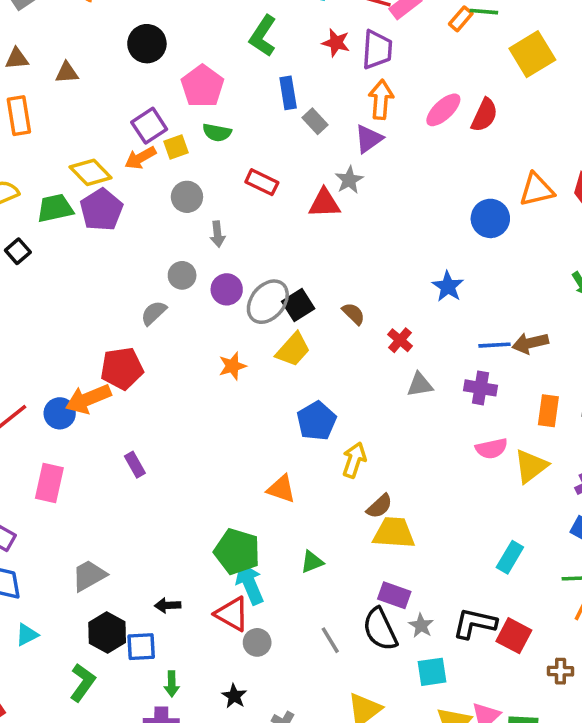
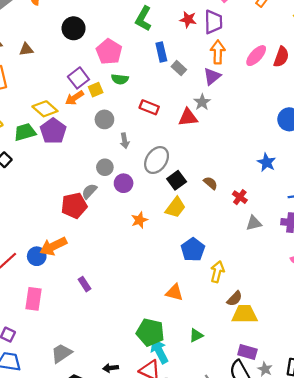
purple circle: (227, 289) -> (124, 183), moved
gray ellipse: (268, 302) -> (157, 160), moved
red pentagon: (122, 368) -> (74, 206), moved

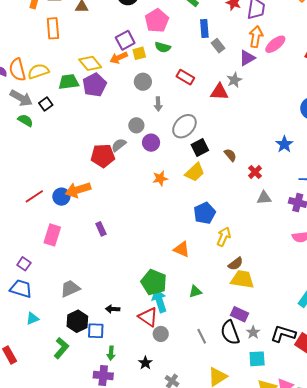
pink ellipse: (256, 56) -> (275, 44), moved

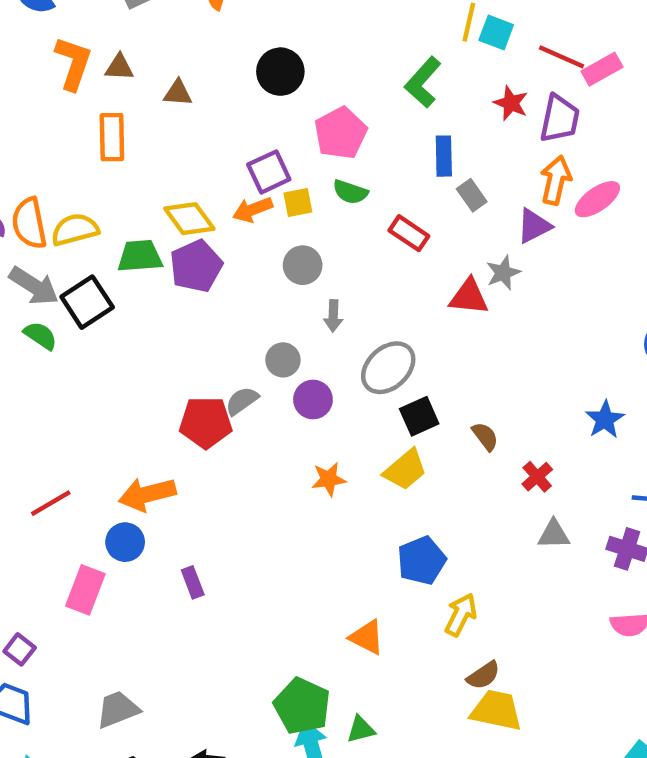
red rectangle: (185, 77) -> (409, 233), moved
black square: (46, 104) -> (87, 302), size x1.6
blue circle: (61, 197) -> (125, 542), moved
green triangle: (195, 292) -> (361, 729), moved

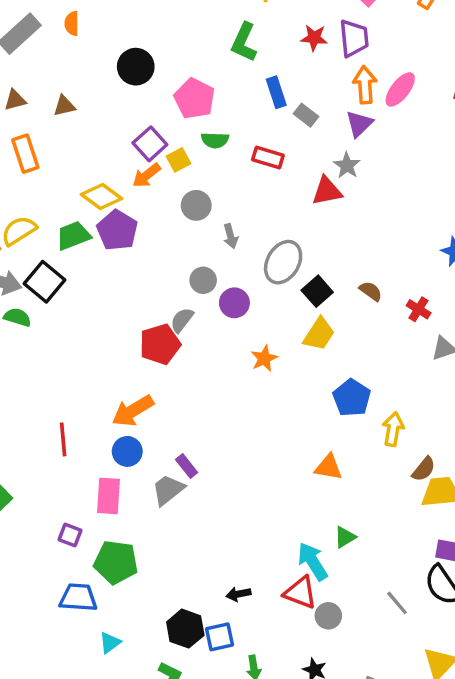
red line: (51, 503) -> (63, 439), turned -48
purple square: (20, 649) -> (70, 535), moved
green pentagon: (302, 706) -> (116, 562), moved
gray trapezoid: (118, 709) -> (168, 490), moved

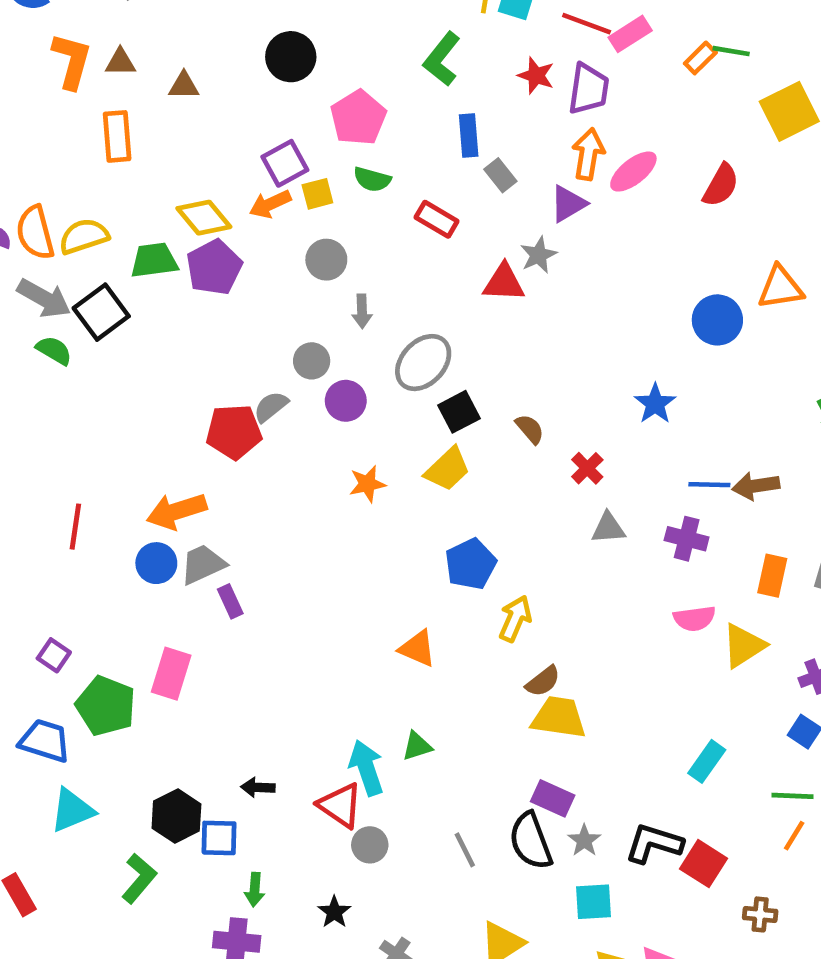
gray trapezoid: (168, 490) -> (203, 564), moved
pink rectangle: (109, 496) -> (171, 674), moved
cyan triangle: (110, 643) -> (72, 810), size x1.5

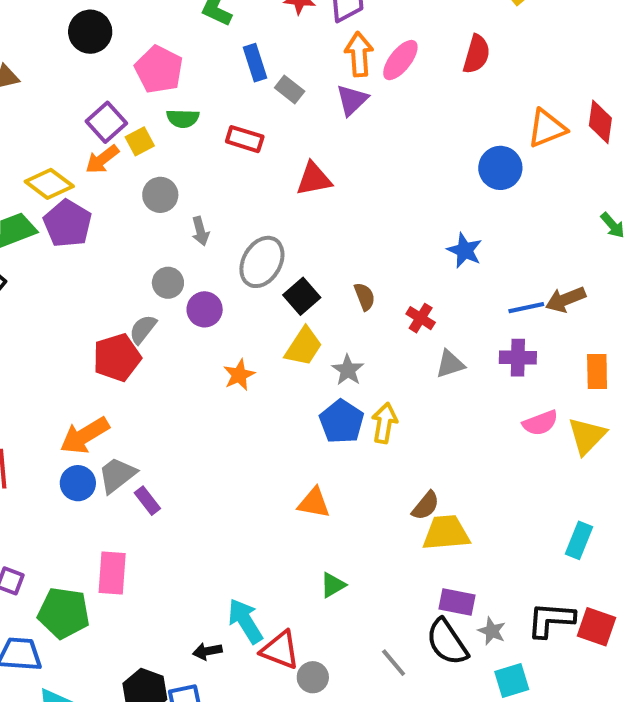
gray star: (539, 255) -> (348, 370), moved
brown semicircle: (530, 429) -> (365, 297), turned 32
yellow arrow: (515, 619) -> (384, 423), moved
cyan arrow: (366, 768) -> (245, 621), moved

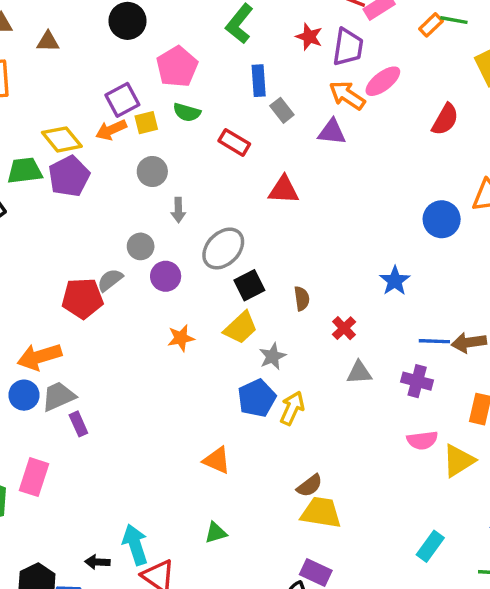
orange arrow: (359, 54) -> (347, 95), turned -66
pink ellipse: (400, 60) -> (383, 81), moved
purple triangle: (352, 100) -> (332, 132), turned 36

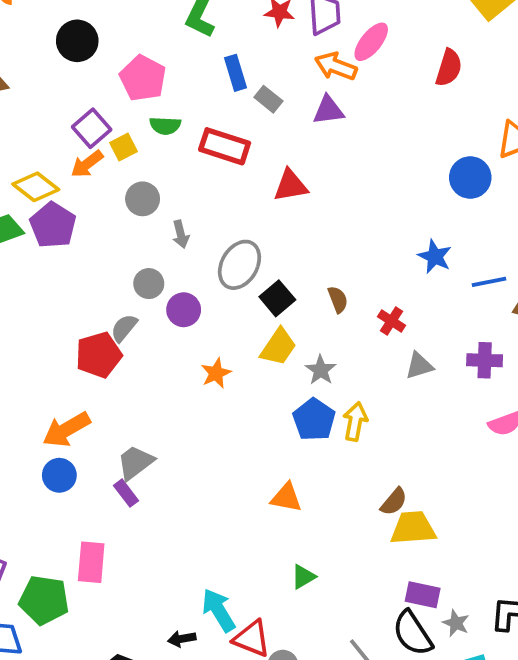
red rectangle: (234, 142) -> (225, 146), size x1.4
blue line: (434, 341) -> (489, 282), moved
gray trapezoid: (58, 396) -> (135, 463), moved

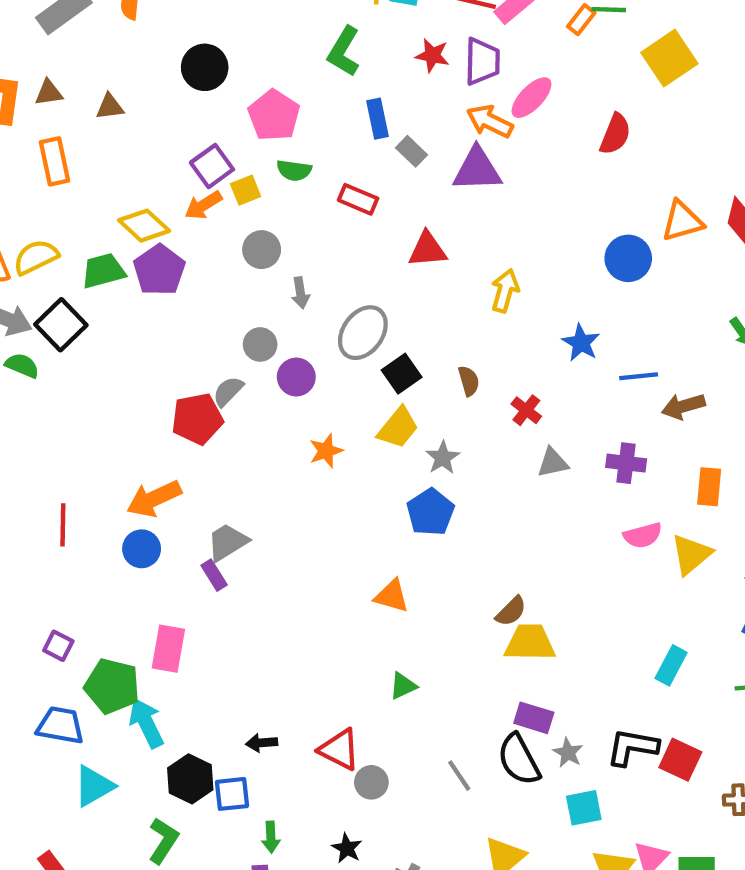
purple triangle: (328, 110) -> (477, 169), size x1.4
red rectangle: (225, 146) -> (358, 199), size x0.7
yellow arrow: (355, 422) -> (505, 291), moved
cyan arrow: (219, 610) -> (146, 723), moved

